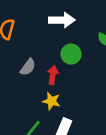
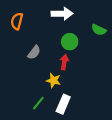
red arrow: (53, 75) -> (64, 62), moved

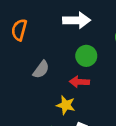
red arrow: (64, 62) -> (79, 82), turned -96

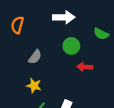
red arrow: (79, 82) -> (85, 67), moved
yellow star: (66, 105) -> (34, 86), moved

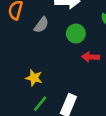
gray semicircle: (35, 57) -> (41, 25), moved

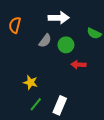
gray semicircle: (41, 25) -> (45, 41), moved

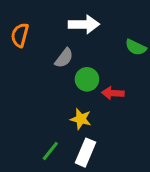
green circle: (66, 45) -> (87, 79), moved
yellow star: (30, 82) -> (81, 119), moved

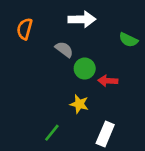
gray semicircle: (64, 58) -> (64, 49), turned -90
white rectangle: (85, 153) -> (105, 134), moved

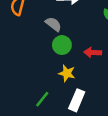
green circle: (85, 69) -> (62, 45), moved
white rectangle: (105, 134) -> (77, 100), moved

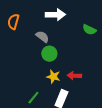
red arrow: (93, 52) -> (74, 76), moved

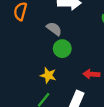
yellow star: (53, 77) -> (48, 75), moved

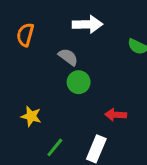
yellow star: (48, 75) -> (31, 116), moved

